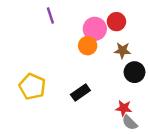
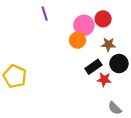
yellow pentagon: (32, 87) -> (15, 76), moved
black rectangle: (80, 93) -> (93, 67), moved
red star: (124, 108) -> (104, 79), moved

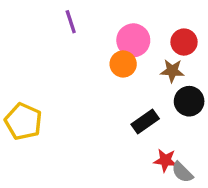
red circle: (103, 19) -> (184, 42), moved
black rectangle: (93, 67) -> (145, 121), moved
red star: (104, 79) -> (165, 160), moved

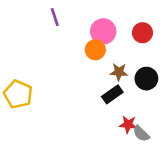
brown star: (172, 71) -> (119, 72), moved

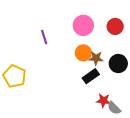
purple line: (55, 17) -> (44, 37), moved
orange circle: (95, 50) -> (83, 53), moved

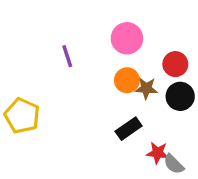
red circle: (115, 26) -> (175, 64), moved
black rectangle: (91, 76) -> (129, 129), moved

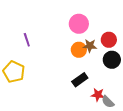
purple line: (67, 56) -> (27, 40), moved
brown star: (146, 88) -> (90, 46), moved

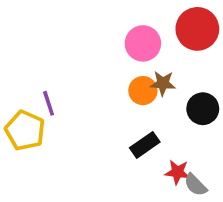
purple line: (27, 40) -> (49, 103), moved
red circle: (109, 40) -> (197, 29), moved, size x1.5

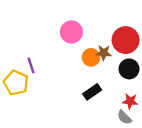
red circle: (197, 29) -> (126, 40), moved
pink circle: (143, 43) -> (71, 32), moved
red star: (177, 172) -> (130, 101), moved

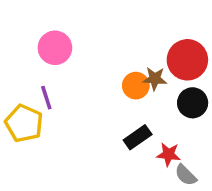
pink circle: (71, 32) -> (55, 48), moved
red star: (130, 101) -> (168, 154), moved

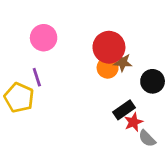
red circle: (187, 60) -> (109, 47), moved
black rectangle: (138, 137) -> (124, 110), moved
red star: (168, 154) -> (133, 122), turned -30

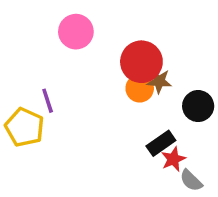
pink circle: (44, 38) -> (76, 32), moved

